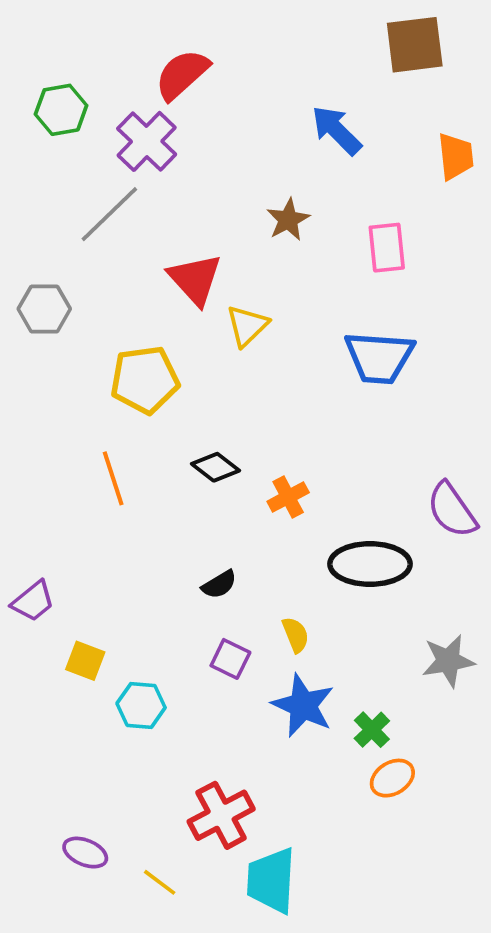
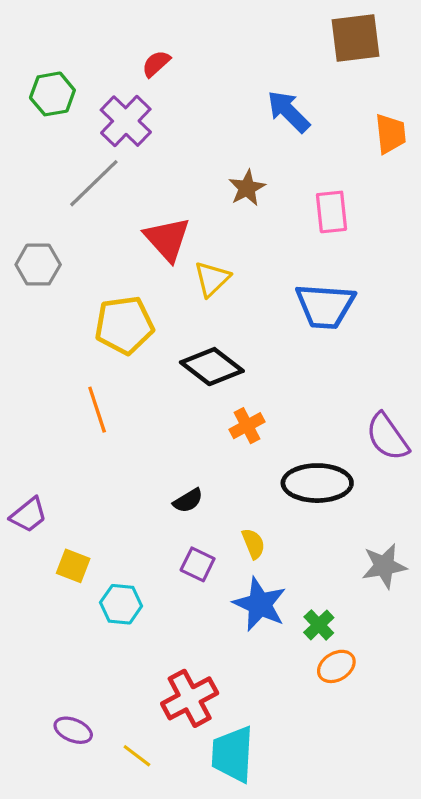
red semicircle: (182, 74) -> (156, 64), size x0.6
black diamond: (216, 467) -> (212, 367), moved, size x1.5

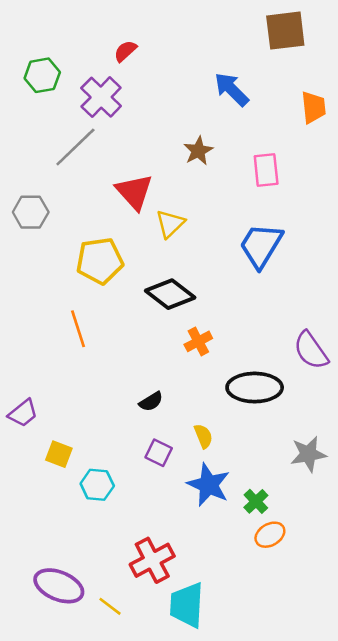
blue trapezoid: (325, 306) -> (261, 245), turned 117
purple ellipse: (73, 730) -> (59, 586), size x1.6

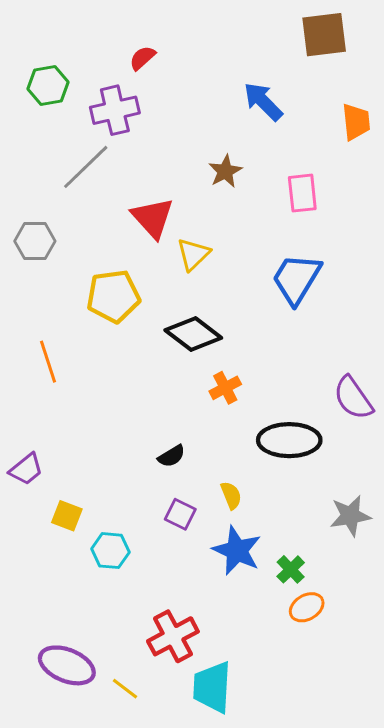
purple cross: (101, 97) -> (115, 110), turned 33
orange line: (78, 329) -> (48, 362), moved

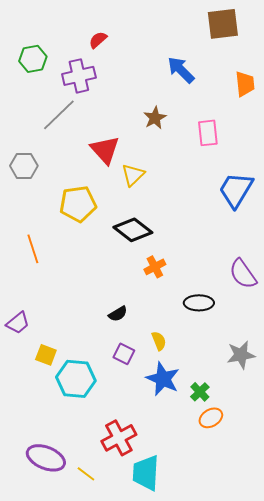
blue trapezoid: (296, 279) -> (236, 190), moved
black ellipse: (289, 440) -> (199, 303), size x0.7
cyan hexagon: (110, 551) -> (76, 379), size x1.5

